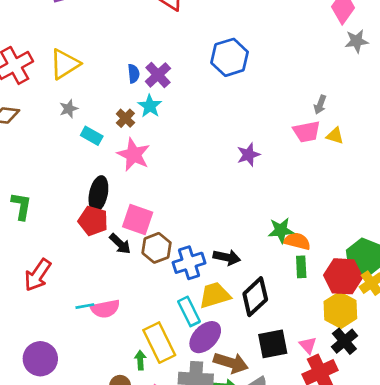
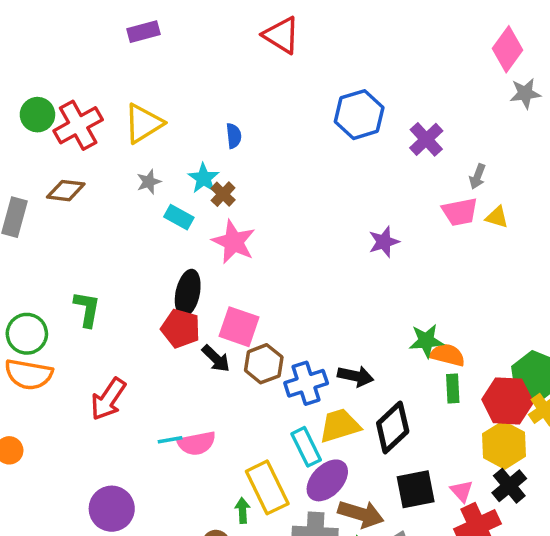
purple cross: (158, 75) -> (426, 139), moved
cyan star: (150, 106) -> (204, 178), moved

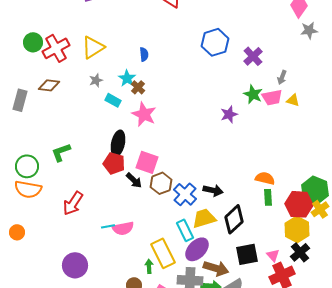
green L-shape: (87, 309) -> (61, 152), turned -120
green star: (426, 341) -> (253, 94), moved, turned 30
blue cross: (306, 383) -> (185, 194), turned -30

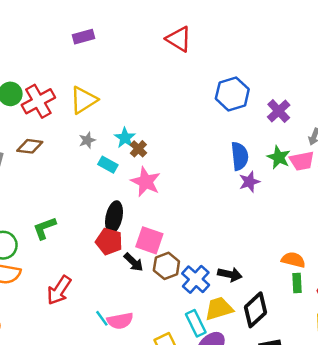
blue semicircle: (144, 54) -> (240, 156), moved, size x1.6
cyan line: (108, 226) -> (102, 318), turned 64

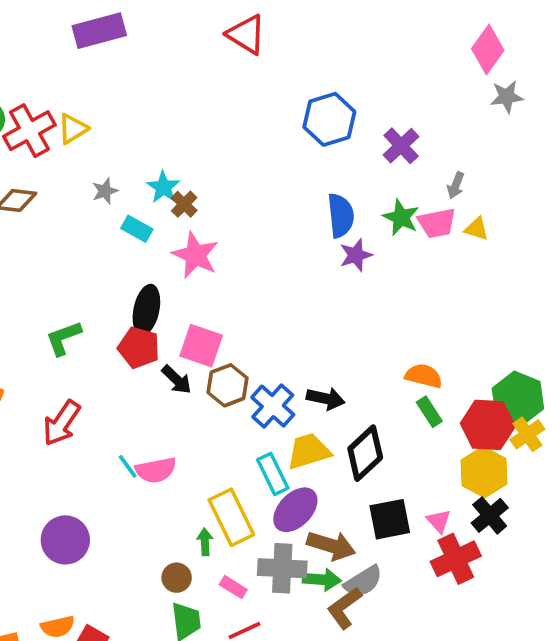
purple rectangle: (84, 37) -> (99, 31), size x1.5
yellow triangle: (84, 100) -> (73, 129), moved, size x0.7
green L-shape: (44, 228) -> (63, 338), moved
green rectangle: (297, 283) -> (429, 412), turned -30

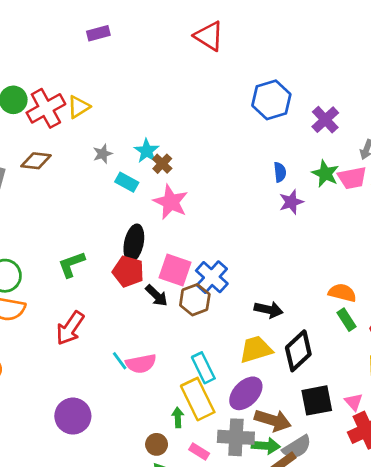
purple rectangle: (99, 31) -> (98, 33), size x0.6
blue semicircle: (341, 216) -> (280, 172), size x0.6
blue cross: (273, 406) -> (212, 277), moved
cyan rectangle: (273, 474) -> (203, 368), moved

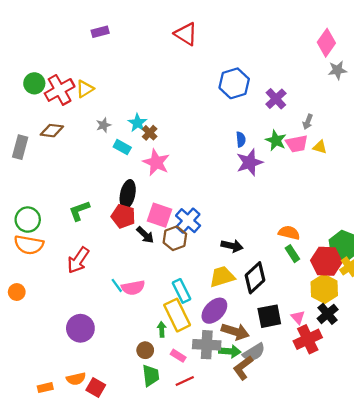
purple star: (291, 202) -> (250, 162), size x1.4

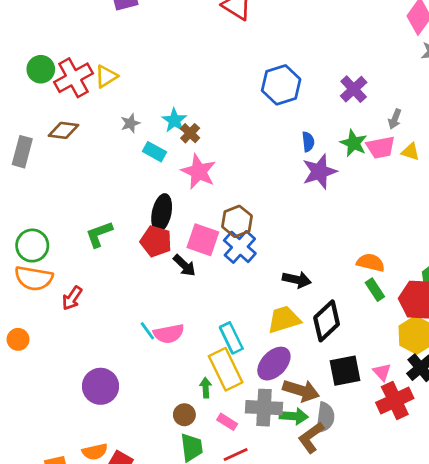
blue hexagon: (234, 83) -> (281, 85), moved
brown hexagon: (175, 238) -> (237, 221), moved
red arrow: (78, 260) -> (72, 298), moved, size x0.7
gray semicircle: (254, 352) -> (325, 418), turned -50

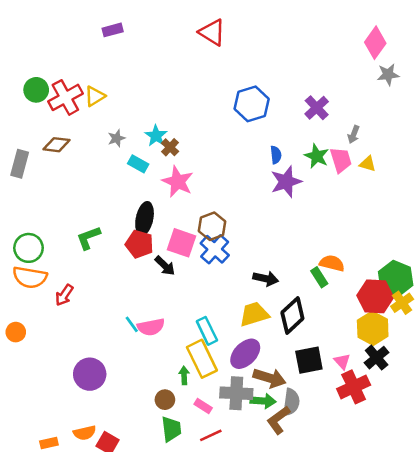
pink trapezoid: (381, 147) -> (341, 160), turned -96
green rectangle: (375, 290) -> (319, 277), moved

